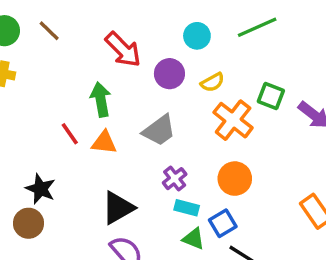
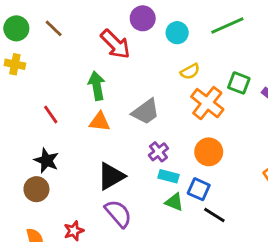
purple circle: (169, 74) -> (143, 18), moved
red line: (70, 134) -> (51, 115), moved
blue square: (223, 223) -> (199, 189), turned -35

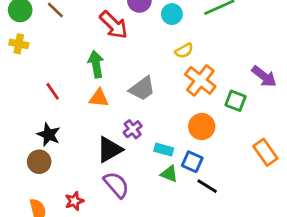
green square: (239, 83) -> (236, 101), moved
purple cross: (158, 152) -> (133, 129), moved

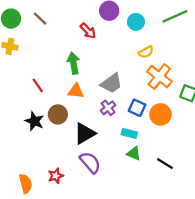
red arrow: (114, 25) -> (88, 31), size x0.7
purple cross: (133, 129) -> (108, 108), moved
brown circle: (39, 162) -> (58, 114), moved
blue square: (192, 162) -> (137, 108), moved

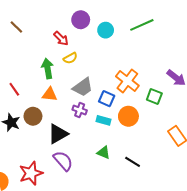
yellow semicircle: (146, 52) -> (70, 58), moved
purple cross: (108, 108) -> (80, 110), turned -32
blue square: (137, 108) -> (107, 99), moved
cyan rectangle: (129, 133) -> (104, 120), moved
red star: (56, 176) -> (31, 173), size x1.6

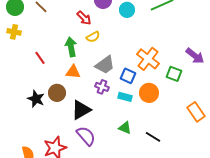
red line: (14, 89) -> (40, 58), moved

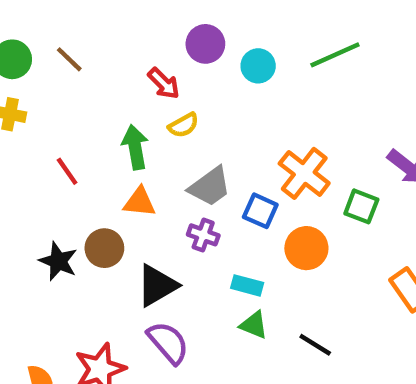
cyan rectangle: (125, 97) -> (247, 285), moved

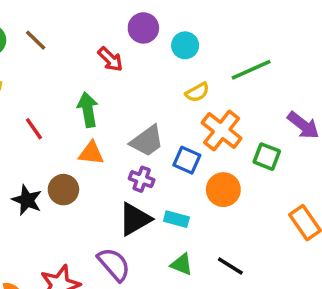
green line: (335, 55) -> (251, 70), moved
yellow semicircle: (183, 125) -> (197, 92), moved
black triangle: (157, 285) -> (135, 219), moved
green triangle: (254, 325) -> (182, 264), moved

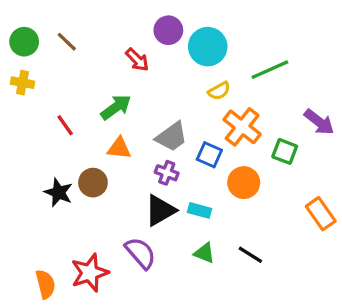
cyan circle: (185, 45) -> (208, 47), size x1.5
green arrow: (88, 110) -> (116, 107), turned 64

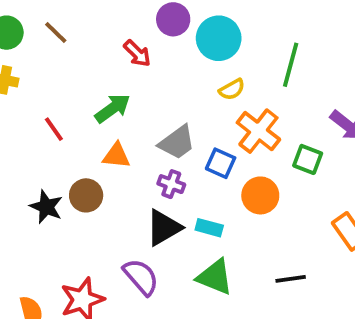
green line: (270, 70) -> (291, 65), turned -51
green triangle: (204, 253) -> (215, 277), size x1.5
black line: (250, 255) -> (291, 279), moved, turned -40

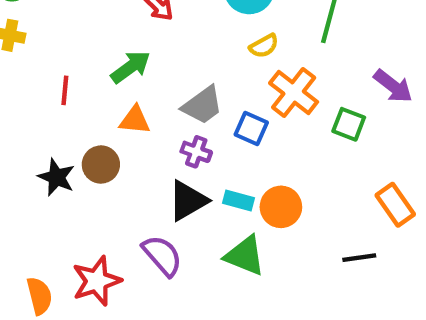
red line: (54, 129) -> (65, 90), turned 40
orange circle: (260, 195) -> (281, 207), moved
black line: (291, 279) -> (359, 258), moved

